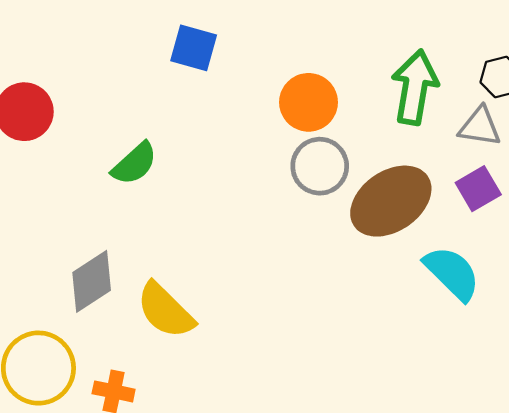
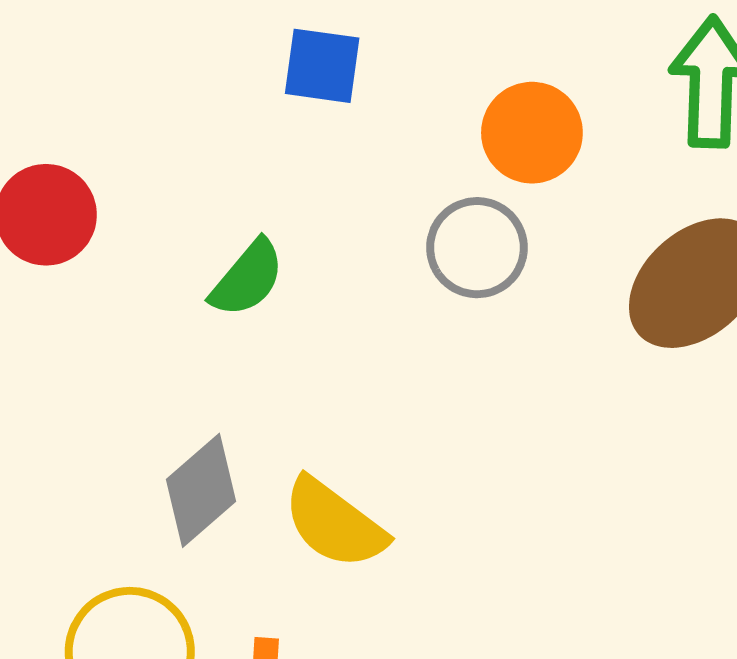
gray circle: (320, 166) -> (477, 248), moved

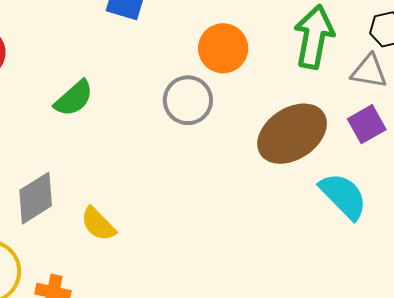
yellow semicircle: (334, 523) -> (98, 224), size x0.7

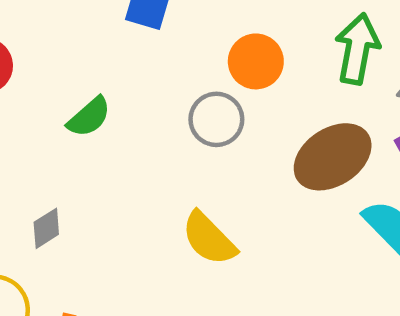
gray diamond: (36, 198) -> (46, 228), size x0.7
yellow semicircle: (98, 224) -> (209, 239), moved, size x1.4

